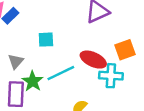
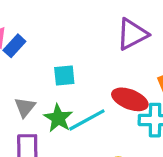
green star: (33, 81) -> (58, 118), moved

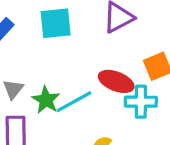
cyan square: (64, 76) -> (56, 23), moved, size x1.5

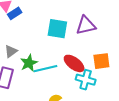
cyan square: (56, 23) -> (57, 29), moved

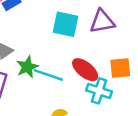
cyan line: (45, 69) -> (48, 75), turned 30

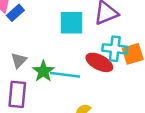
cyan cross: (99, 91) -> (115, 49), moved

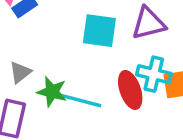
red ellipse: (99, 62) -> (130, 90), turned 36
green star: (43, 71) -> (52, 92), turned -30

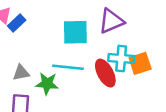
gray triangle: (20, 72) -> (21, 73), turned 36
cyan line: (81, 101) -> (68, 67), moved

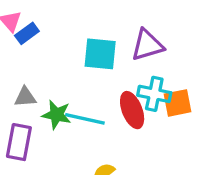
cyan line: (68, 67) -> (85, 119), moved

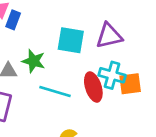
blue rectangle: (27, 33) -> (13, 20), turned -36
green star: (57, 115) -> (34, 61), moved

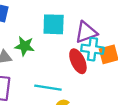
purple triangle: (109, 36) -> (86, 32), moved
cyan line: (55, 92) -> (48, 88), moved

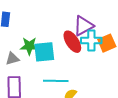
cyan square: (54, 24) -> (44, 52), moved
red ellipse: (78, 61) -> (72, 42), moved

